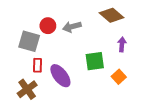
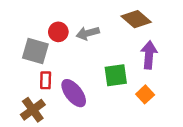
purple arrow: (122, 44) -> (149, 55), size x1.5

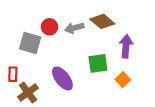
brown diamond: (136, 19) -> (102, 21), moved
red rectangle: (46, 80) -> (13, 74), moved

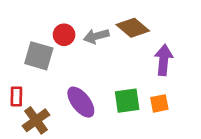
green square: (98, 63) -> (127, 101), moved
orange square: (123, 80) -> (159, 103), turned 32

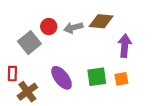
brown diamond: (133, 28) -> (101, 21), turned -35
gray square: (39, 56) -> (29, 43), turned 35

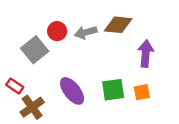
red rectangle: (12, 74) -> (15, 86), turned -56

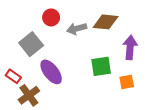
red circle: (57, 31) -> (51, 17), moved
green square: (113, 90) -> (101, 66), moved
purple ellipse: (72, 91) -> (51, 72), moved

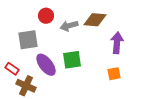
gray square: (31, 44) -> (28, 40), turned 30
green square: (101, 66) -> (72, 60), moved
brown cross: (29, 95) -> (26, 86), turned -30

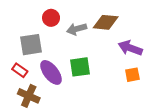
purple arrow: (117, 43) -> (130, 48), turned -75
red rectangle: (12, 69) -> (20, 70), moved
orange square: (114, 74) -> (132, 75), moved

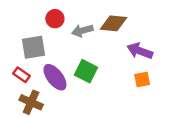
green square: (80, 67) -> (86, 71), turned 35

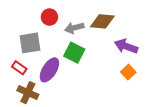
green square: (86, 71) -> (74, 53), moved
purple ellipse: (55, 77) -> (49, 70), turned 70
orange square: (142, 80) -> (128, 72), turned -32

